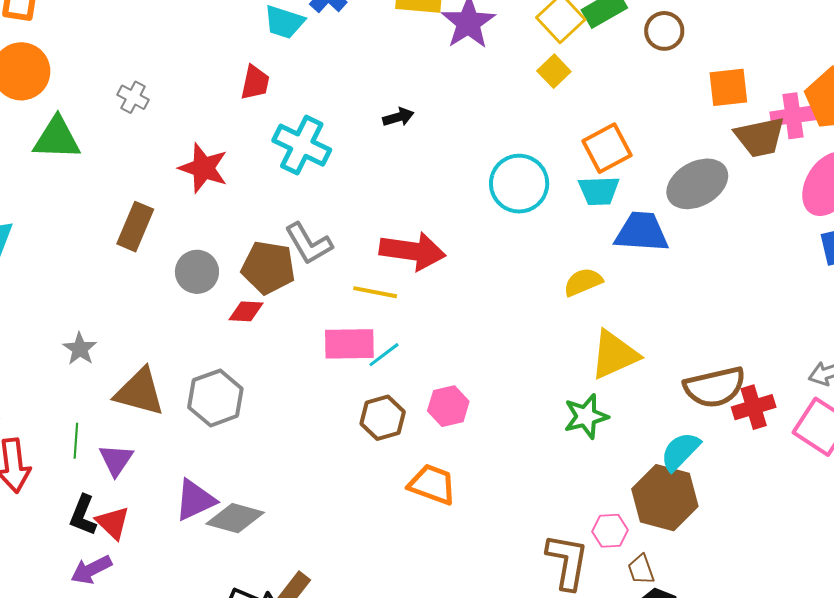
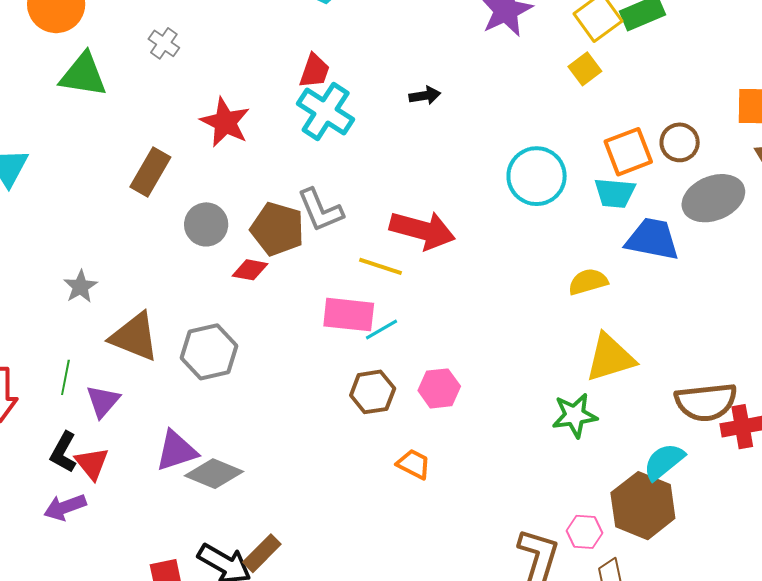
brown circle: (664, 31) -> (680, 142), moved
red trapezoid: (255, 83) -> (314, 71), moved
orange trapezoid: (432, 484) -> (414, 464), size x0.7

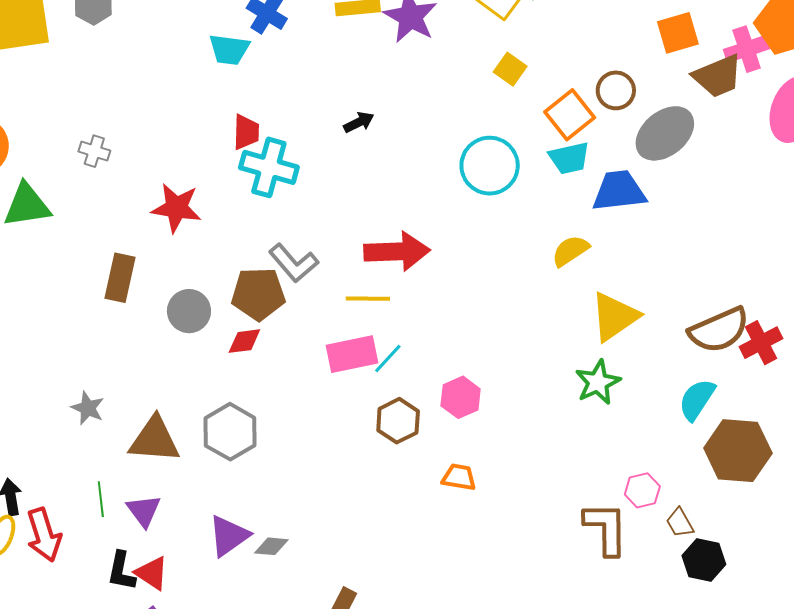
yellow square: (585, 69) -> (510, 69), moved
gray diamond: (214, 474) -> (271, 546), size x0.6
brown hexagon: (643, 506) -> (738, 451), moved

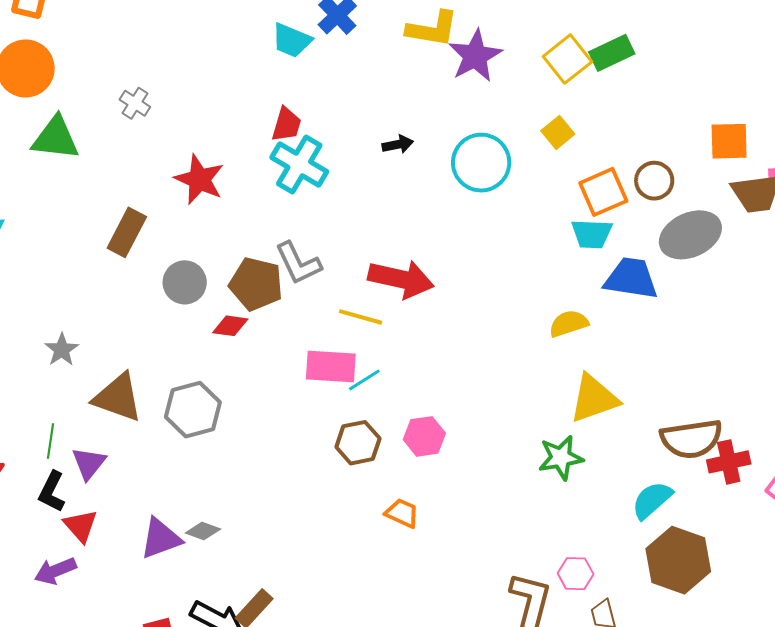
cyan circle: (490, 166) -> (481, 163), moved
purple triangle: (229, 536) -> (161, 538), moved
black L-shape: (121, 571) -> (52, 492), moved

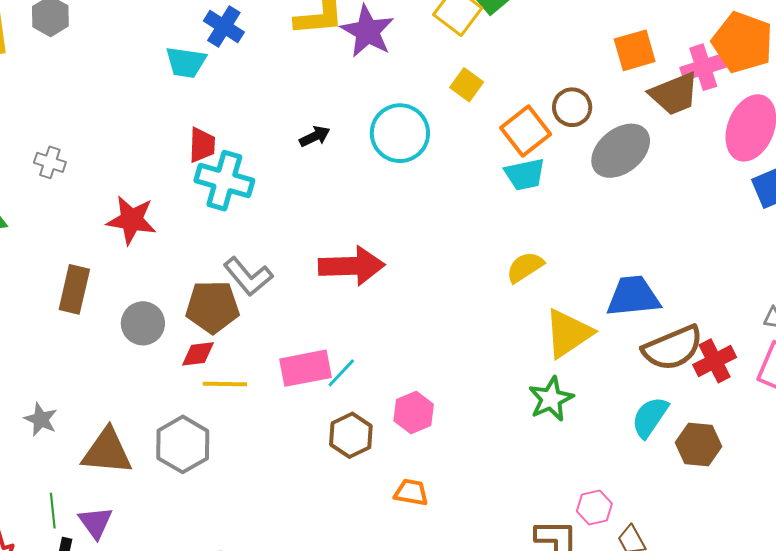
blue trapezoid: (631, 278) -> (633, 296), moved
yellow line: (361, 317) -> (225, 384), moved
brown hexagon: (678, 560) -> (699, 445), moved, size x0.7

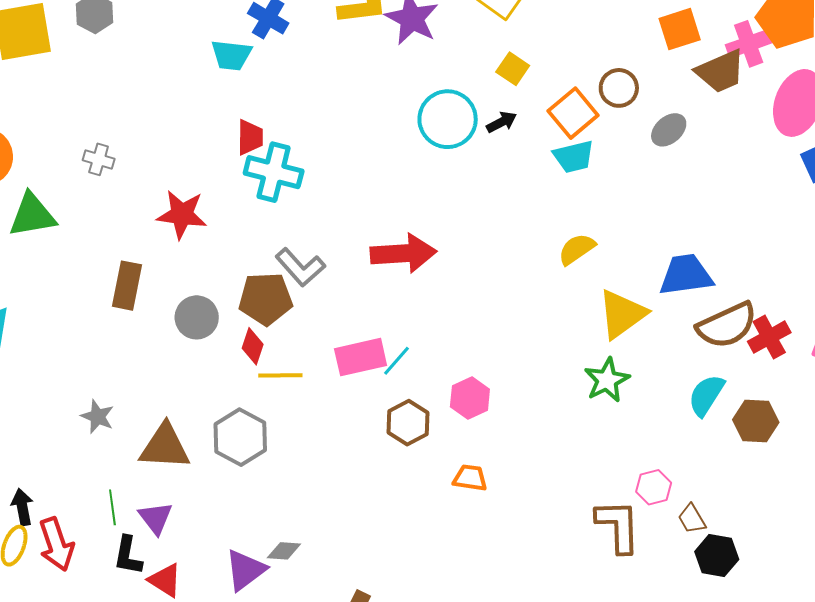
black arrow: (315, 136) -> (502, 122), moved
gray ellipse: (621, 151) -> (669, 130), size x0.6
red diamond: (198, 354) -> (253, 346), turned -63

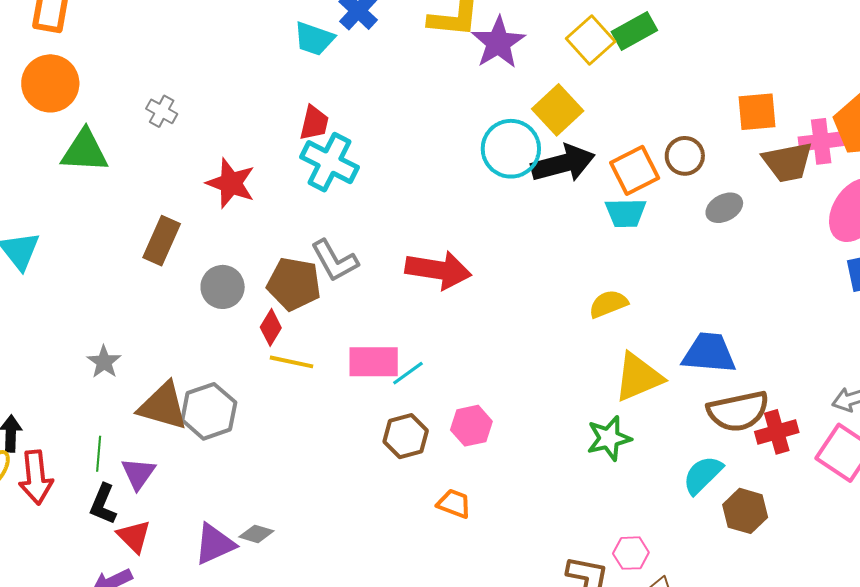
yellow square: (513, 69) -> (558, 110), moved, size x1.5
black arrow: (502, 122) -> (563, 163), size x2.0
gray hexagon: (240, 437) -> (209, 411), moved

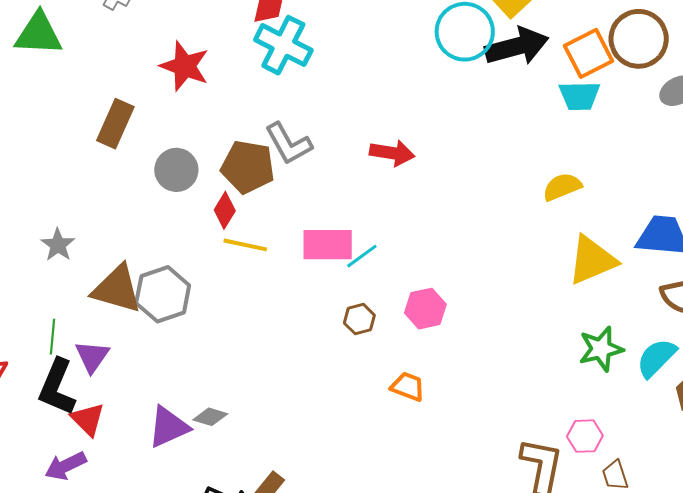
brown circle: (685, 156) -> (639, 39), size x1.5
red arrow: (438, 270) -> (392, 153), size x0.7
brown hexagon: (406, 436) -> (359, 319), size x0.7
green star: (609, 438) -> (601, 349), moved
black L-shape: (103, 504) -> (57, 387), size x1.4

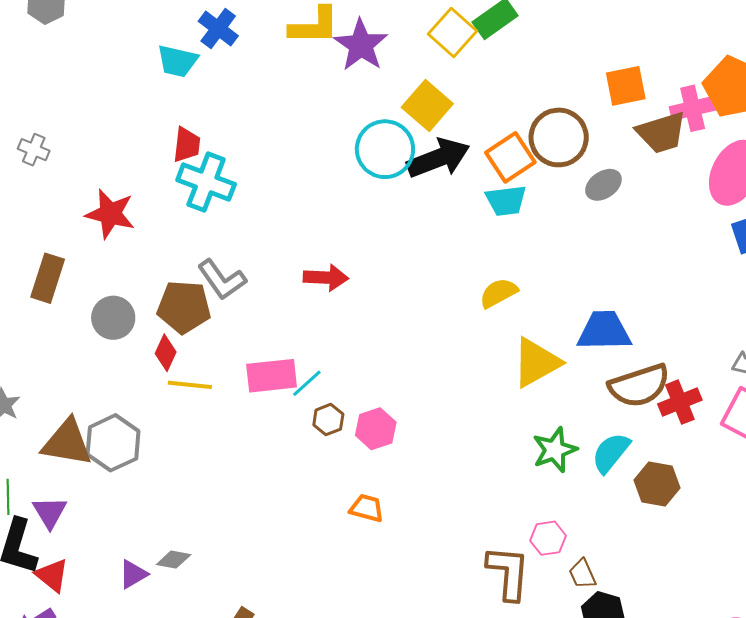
brown hexagon: (359, 319) -> (328, 420), moved
purple triangle: (168, 427) -> (133, 574), size x0.7

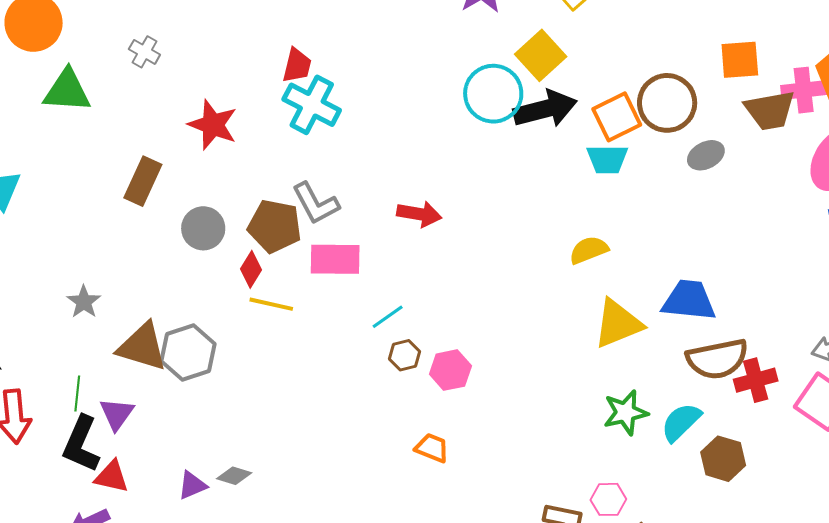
pink rectangle: (272, 376) -> (335, 259), moved
red triangle: (52, 575) -> (112, 477), turned -33

